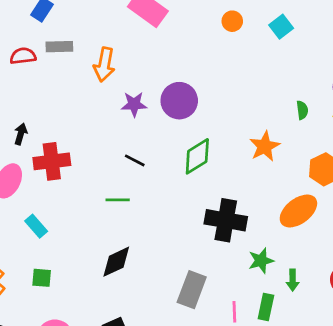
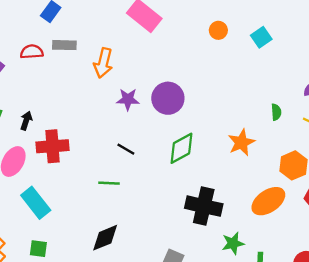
cyan rectangle: (36, 226) -> (36, 203), size x1.5

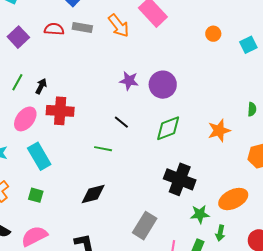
orange arrow: (103, 63) -> (119, 26), moved, turned -60
orange ellipse: (268, 201) -> (233, 199), moved

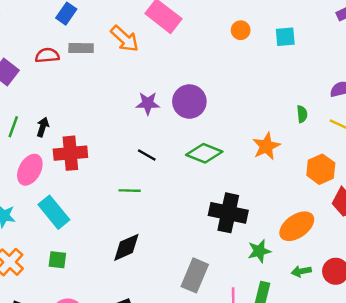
cyan square: (248, 45) -> (285, 37), turned 30
green diamond: (168, 128) -> (204, 153), turned 52
green arrow: (220, 233) -> (301, 271), moved, turned 77

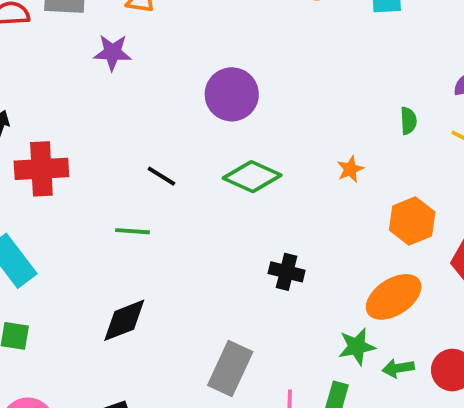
purple star: (148, 103) -> (112, 52), moved
orange star: (266, 146) -> (350, 169), size x0.6
orange hexagon: (321, 169) -> (412, 221), moved
black cross: (228, 213) -> (287, 272), size x0.6
green star: (259, 251) -> (357, 347), moved

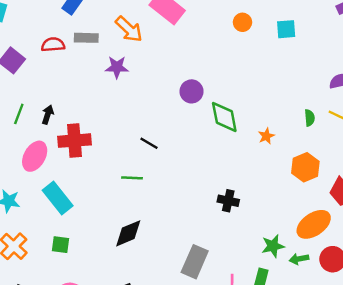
purple circle: (232, 94) -> (192, 91), size x0.7
green semicircle: (408, 121) -> (310, 118), moved
green diamond: (252, 177) -> (224, 117), moved, turned 56
orange ellipse: (394, 297) -> (314, 224), moved

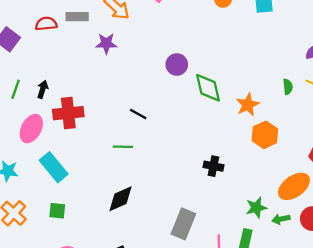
orange star: (266, 136) -> (248, 105), size x1.5
orange hexagon: (305, 167) -> (265, 135), moved

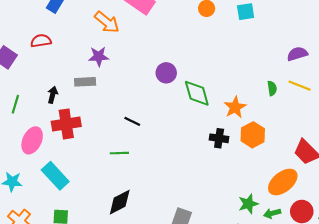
gray rectangle: (77, 17) -> (85, 82), moved
black arrow: (43, 89) -> (53, 95), moved
black cross: (213, 166) -> (219, 138), moved

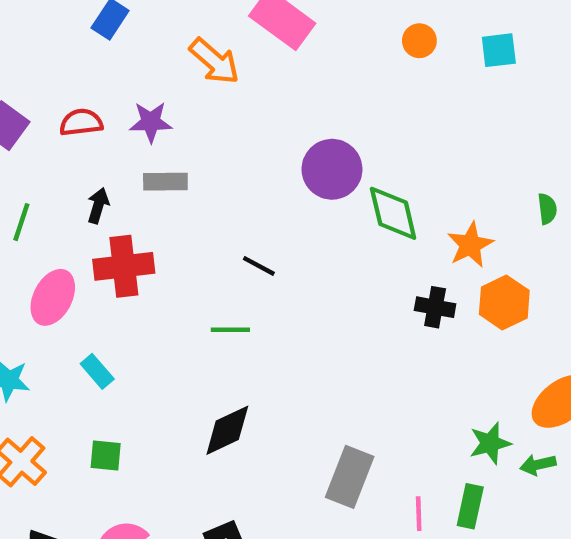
red semicircle: (41, 41) -> (81, 122), moved
purple star: (99, 56) -> (151, 122), moved
purple circle: (166, 73) -> (332, 169), size x1.4
cyan rectangle: (55, 176) -> (97, 371), size x0.6

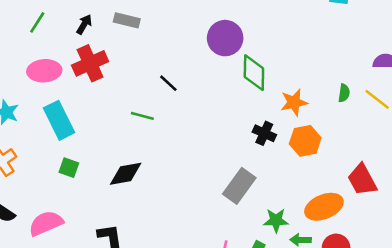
red cross: (124, 266) -> (90, 63), turned -32
pink ellipse: (53, 297) -> (44, 71), turned 44
cyan rectangle: (97, 371) -> (59, 120), size x1.8
green square: (106, 456) -> (69, 168), moved
gray rectangle: (350, 477) -> (239, 186), moved

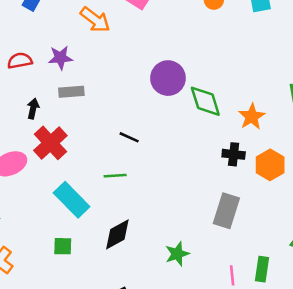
cyan rectangle: (59, 120) -> (72, 200), moved
orange hexagon: (305, 141) -> (270, 165), moved
green star: (276, 220) -> (177, 254), moved

